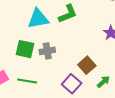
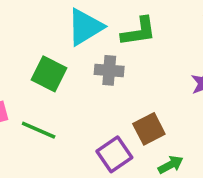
cyan triangle: (38, 19) -> (85, 27), turned -35
gray cross: (47, 51) -> (109, 70), moved

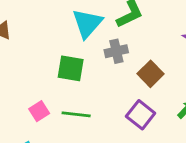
brown square: (149, 129) -> (151, 74), moved

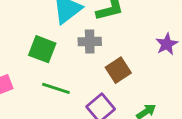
green line: (76, 114) -> (56, 88), moved

